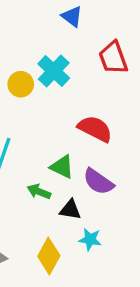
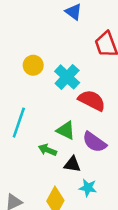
cyan cross: (54, 71) -> (67, 77), moved

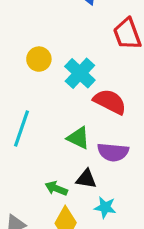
purple semicircle: (94, 142) -> (113, 152), turned -30
green arrow: (48, 150) -> (56, 188), moved

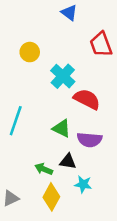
yellow circle: (39, 59) -> (30, 52), moved

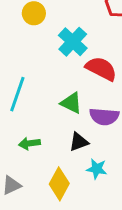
black triangle: (68, 161) -> (79, 142), turned -30
green arrow: (44, 169) -> (29, 143), moved, turned -30

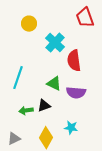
red semicircle: (101, 69) -> (74, 61), turned -125
black triangle: (79, 142) -> (44, 106), moved

